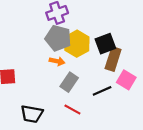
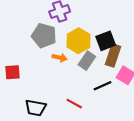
gray pentagon: (58, 38) -> (44, 36), moved
gray rectangle: (69, 82) -> (87, 61), moved

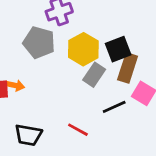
orange arrow: (60, 58) -> (15, 85), moved

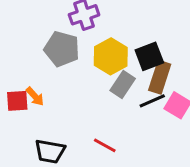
orange arrow: (15, 85) -> (35, 96), turned 36
black line: (114, 107) -> (152, 101), moved

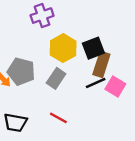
gray pentagon: (62, 49) -> (21, 71), moved
gray rectangle: (123, 85) -> (56, 78), moved

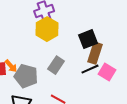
yellow hexagon: (63, 48) -> (47, 29), moved
gray pentagon: (21, 71) -> (26, 76), moved

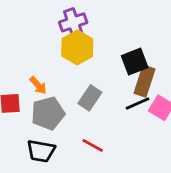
orange arrow: (11, 66) -> (38, 85), moved
gray pentagon: (26, 76) -> (48, 113), turned -30

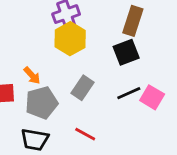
brown rectangle: (144, 81) -> (133, 21), moved

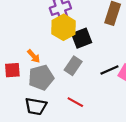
black square: (126, 52) -> (82, 38), moved

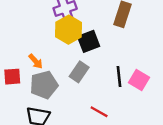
black line: (109, 70) -> (119, 77), turned -72
red line: (75, 102) -> (99, 112), moved

